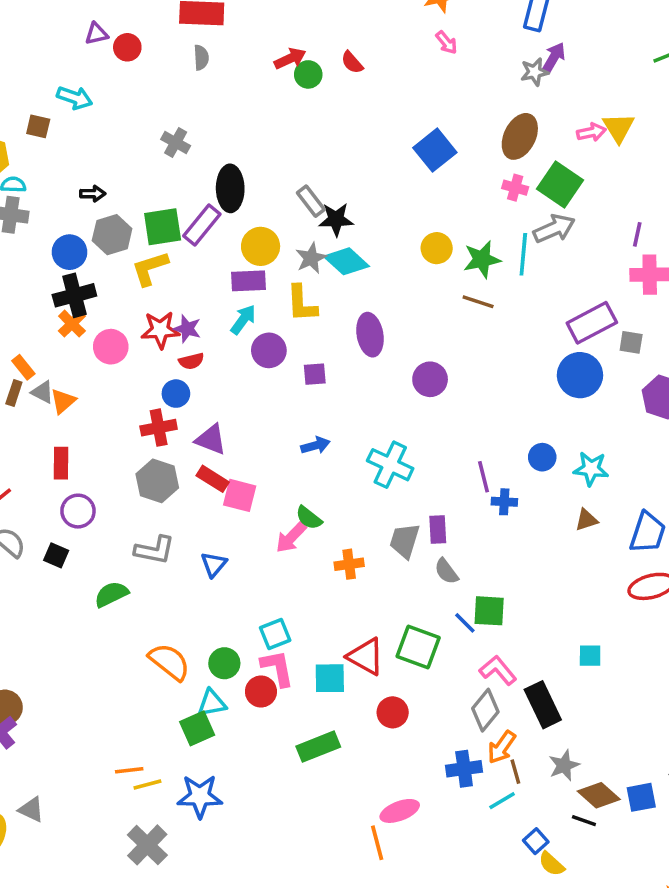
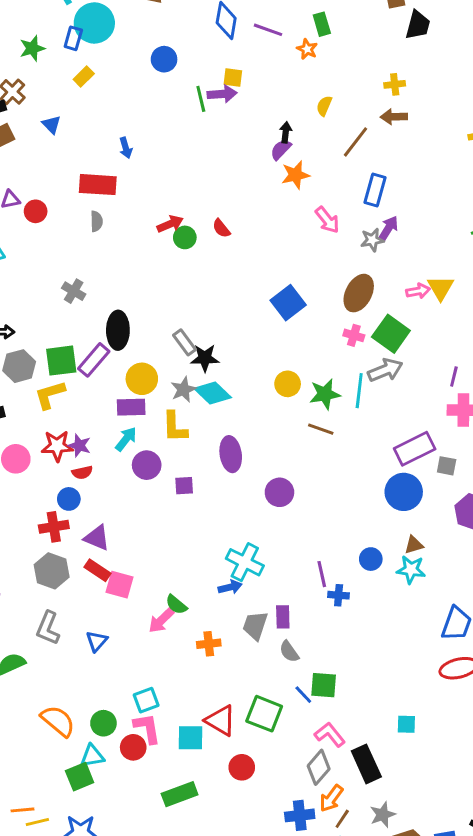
pink arrow: (446, 42) -> (327, 220), moved, size x1.4
blue arrow: (315, 445) -> (230, 587), moved
brown triangle: (586, 520) -> (414, 545), moved
gray L-shape: (155, 550) -> (48, 628), turned 100
brown line: (515, 772) -> (342, 819), turned 48

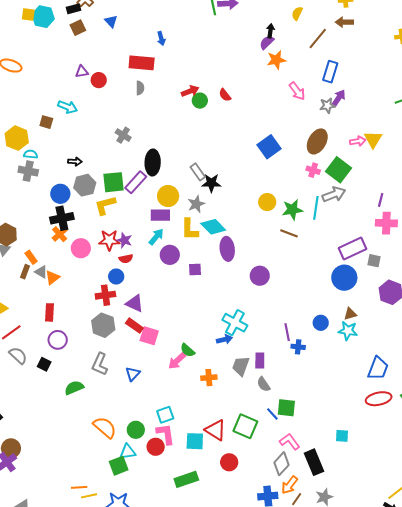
cyan diamond: (213, 393) -> (213, 227), moved

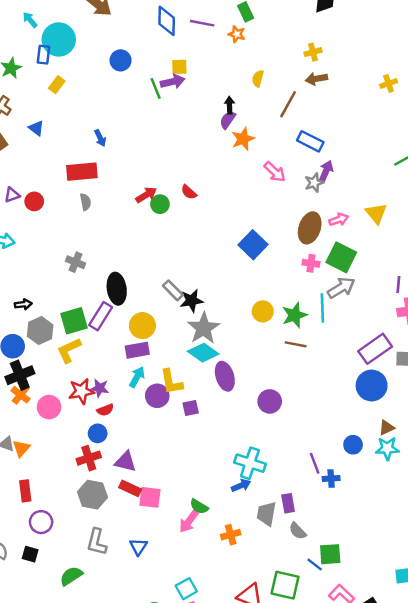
blue rectangle: (330, 72) -> (310, 141), turned -70
pink arrow: (358, 141) -> (339, 220), moved
gray star: (196, 204) -> (204, 328), moved, size x1.5
yellow L-shape: (190, 229) -> (171, 382), moved

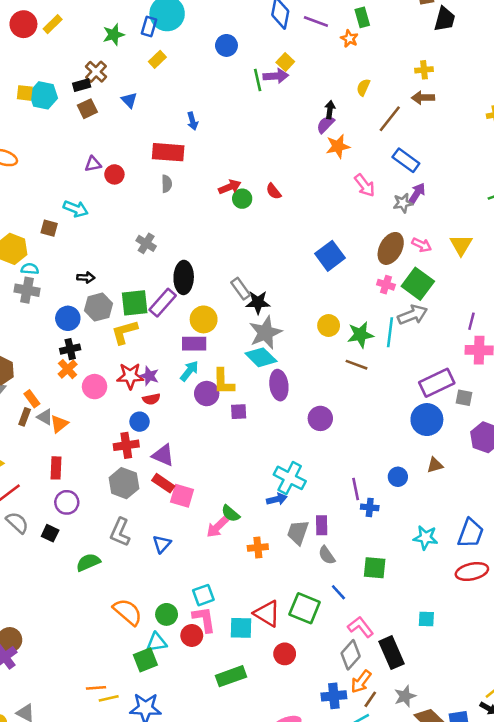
yellow square: (179, 67) -> (285, 62), turned 35
pink arrow: (339, 220) -> (422, 245), turned 36
black cross: (20, 375) -> (70, 349), size x0.7
cyan star: (387, 448) -> (426, 538), moved
green square: (330, 554) -> (375, 568), moved

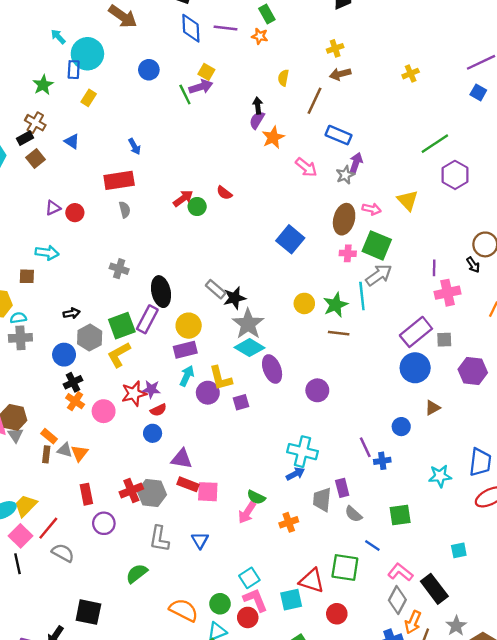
red cross: (126, 445) -> (131, 490), moved
black square: (50, 533) -> (88, 612), moved, size x1.6

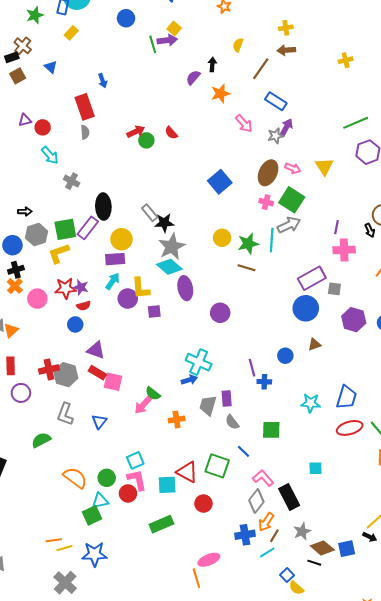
purple semicircle: (257, 120) -> (193, 77), moved
red rectangle: (119, 180) -> (85, 107), turned 70
cyan arrow: (47, 253) -> (50, 155), moved, turned 30

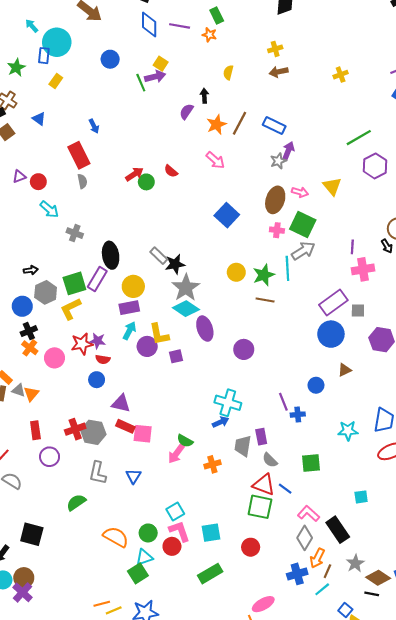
brown line: (261, 69) -> (239, 123), moved
pink arrow: (244, 123) -> (215, 160), moved
red semicircle: (84, 306) -> (103, 359), turned 32
red triangle: (187, 472) -> (264, 485), moved

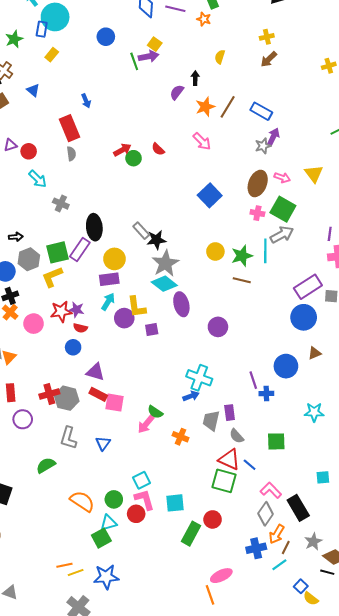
brown arrow: (279, 72) -> (269, 59), turned -36
blue circle: (316, 385) -> (286, 366), size x1.5
orange cross: (212, 464) -> (180, 437), turned 35
green rectangle: (210, 574) -> (191, 534), moved, turned -35

